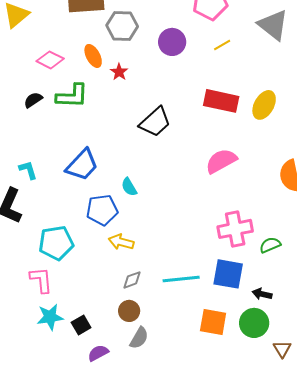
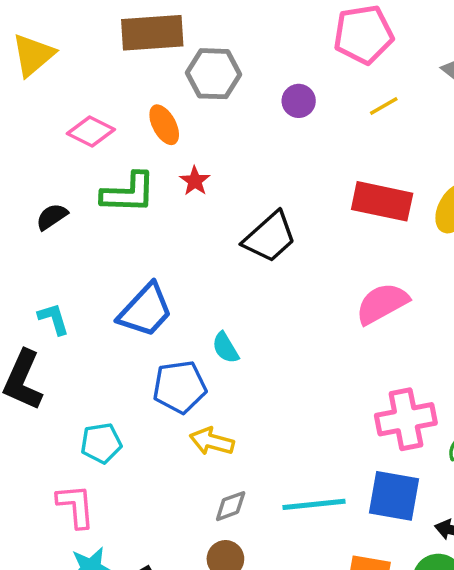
purple circle: (172, 42) -> (299, 101), size x0.7
red star: (119, 72) -> (195, 181), moved
black semicircle: (33, 100) -> (52, 217), moved
cyan pentagon: (56, 243) -> (101, 443), size x0.7

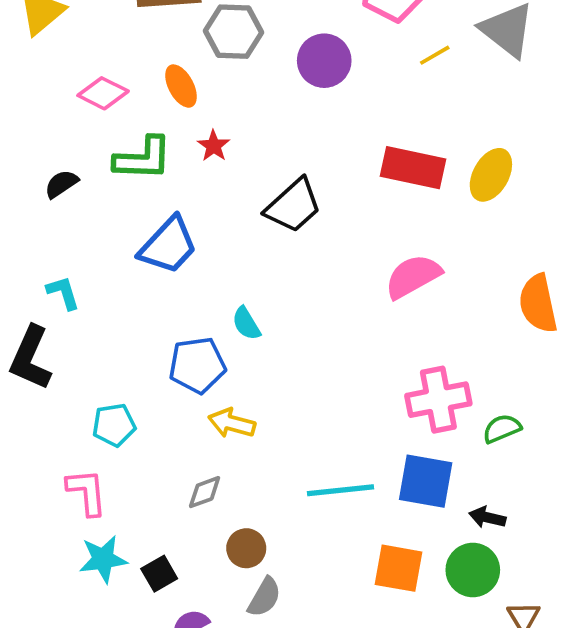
purple circle: (299, 101) -> (324, 61), size x1.5
yellow line: (384, 106) -> (435, 55), moved
blue trapezoid: (145, 310) -> (168, 246), moved
gray diamond: (231, 506) -> (205, 492), moved

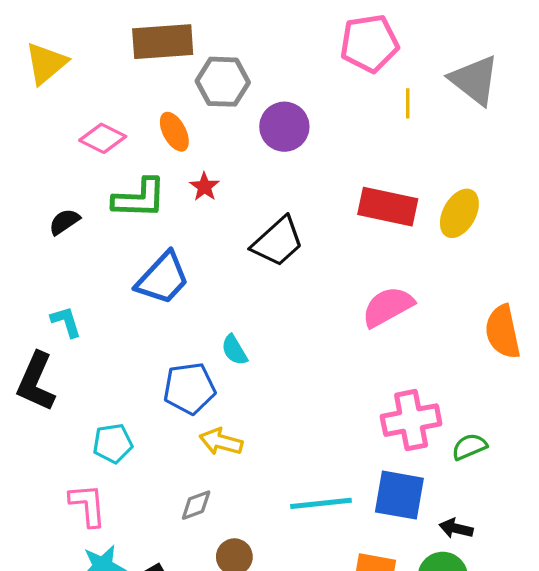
yellow line: (435, 55) -> (408, 103), turned -60
purple circle: (324, 61) -> (284, 127), moved

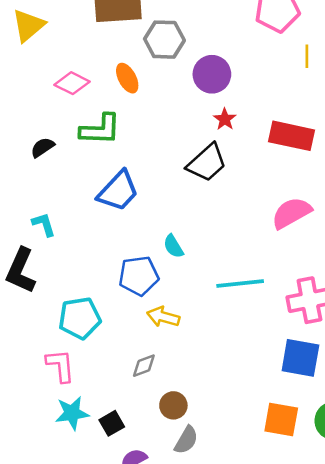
red star: (204, 187) -> (225, 119), moved
cyan pentagon: (113, 443) -> (80, 318), size x1.4
cyan line: (321, 503) -> (240, 283), moved

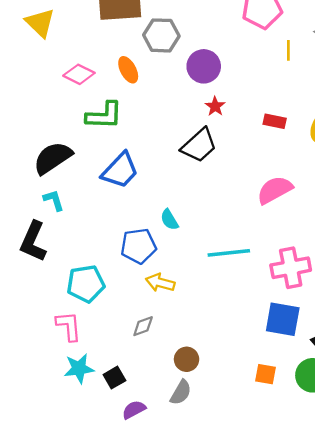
yellow triangle: (28, 25) -> (40, 23), turned -36
red rectangle: (291, 136) -> (275, 121), size x0.6
black semicircle: (42, 147) -> (53, 158), moved, size x1.8
brown circle: (173, 405) -> (187, 359), moved
orange square: (281, 420) -> (265, 374), size x0.7

